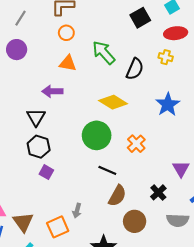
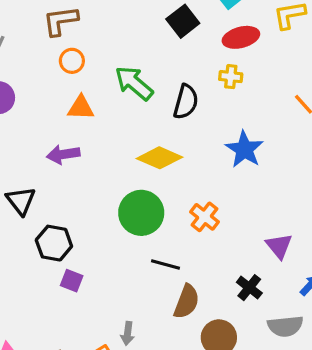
black triangle: (36, 117) -> (21, 201), moved

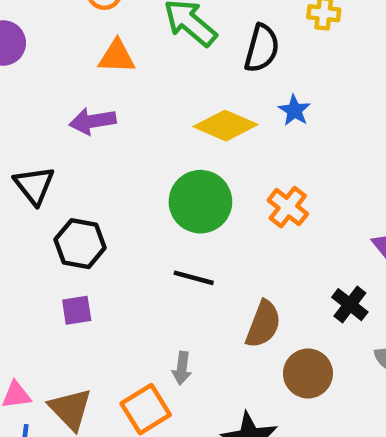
blue star: (244, 149) -> (294, 110), moved, size x0.6
black line: (166, 264) -> (194, 278), moved
purple square: (72, 281) -> (77, 310), moved, turned -30

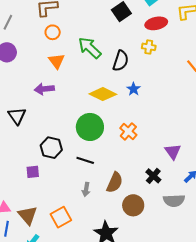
orange triangle: (117, 57) -> (56, 61), turned 48
black hexagon: (80, 244) -> (51, 148), moved
gray arrow: (182, 368) -> (86, 189), moved

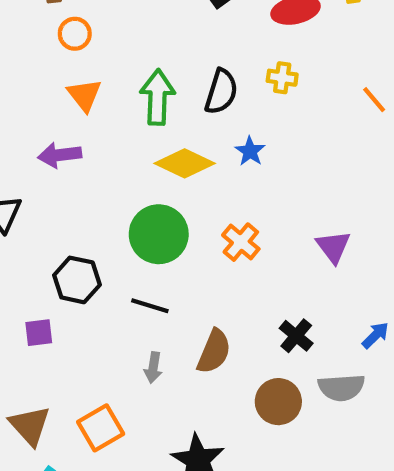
yellow cross: (149, 47) -> (282, 78), moved
green arrow: (90, 48) -> (157, 97), moved, turned 50
purple triangle: (173, 152) -> (333, 247), moved
brown circle: (133, 205) -> (278, 402), moved

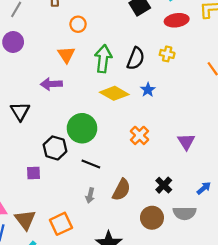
orange circle: (75, 34) -> (78, 24), moved
green circle: (159, 234) -> (82, 128), moved

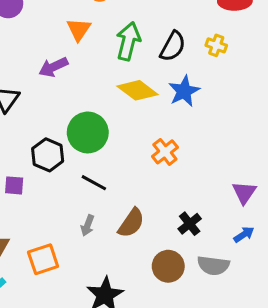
purple arrow: (51, 84) -> (53, 67), turned -30
blue star: (148, 90) -> (184, 91), size x1.5
purple triangle: (186, 142) -> (244, 193), moved

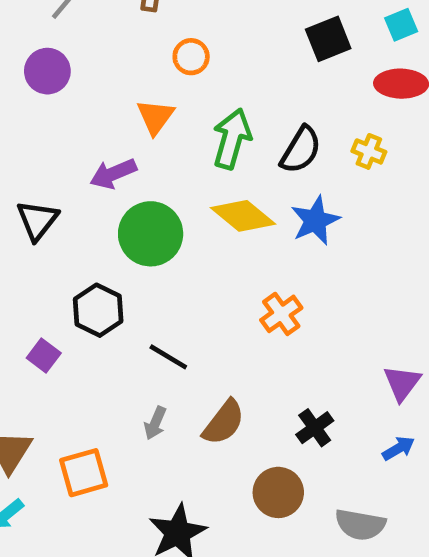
green circle: (88, 132) -> (151, 234), moved
purple square: (14, 185) -> (44, 356), turned 30
gray semicircle: (213, 265) -> (360, 525), moved

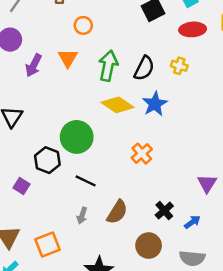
purple arrow: (113, 174) -> (34, 65), moved, turned -35
green circle: (151, 234) -> (77, 137), moved
blue arrow: (399, 448) -> (192, 222), moved

